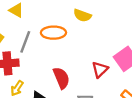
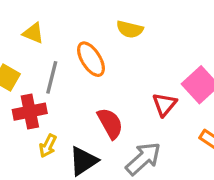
orange ellipse: (53, 33) -> (91, 59), turned 65

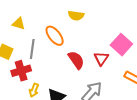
red semicircle: (110, 123) -> (76, 60), moved

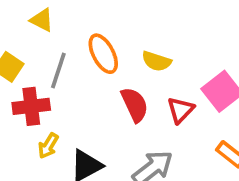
yellow semicircle: (76, 16) -> (156, 61), moved

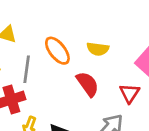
red triangle: (181, 110) -> (130, 93), moved

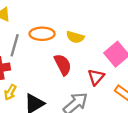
orange ellipse: (57, 51) -> (42, 34), turned -60

